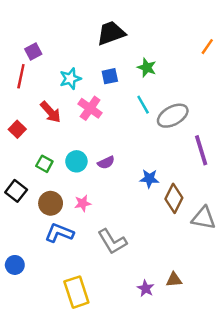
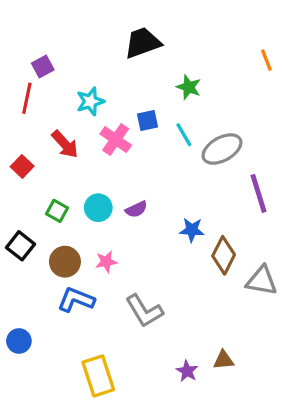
orange line: (207, 47) -> (266, 60), turned -56
blue square: (110, 76) -> (147, 120), moved

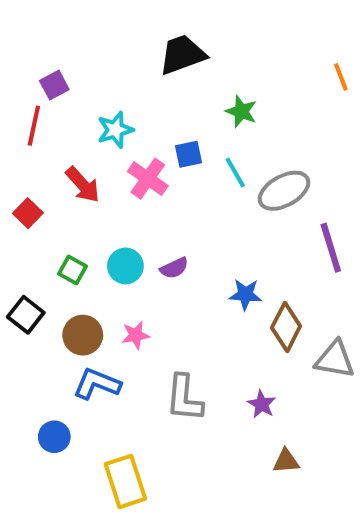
gray L-shape: (144, 311) -> (184, 398), turned 36
blue circle: (19, 341) -> (54, 437), moved
purple star: (187, 371) -> (262, 404), moved

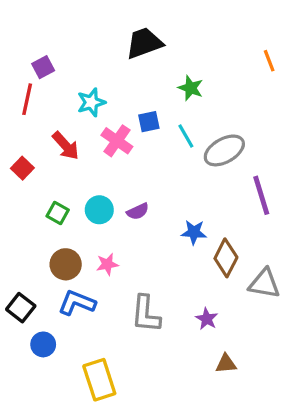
black square: (26, 315) -> (21, 308), moved

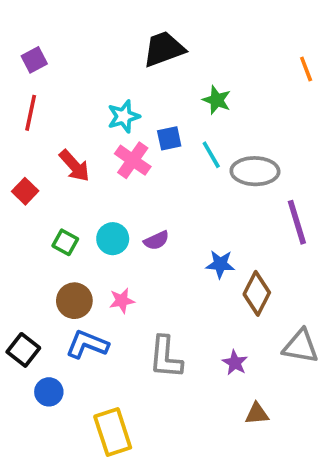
purple square: (43, 67) -> (34, 60), moved
cyan star: (91, 102) -> (124, 116), moved
gray ellipse: (224, 150) -> (255, 171), turned 30
gray triangle: (264, 284) -> (301, 346), moved

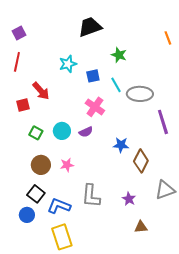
pink cross: (133, 160) -> (95, 107), moved
red square: (25, 191) -> (23, 105), moved, turned 32
blue L-shape: (87, 344) -> (59, 206), moved
gray triangle: (301, 346) -> (165, 190), turned -30
black square: (23, 350) -> (36, 194), moved

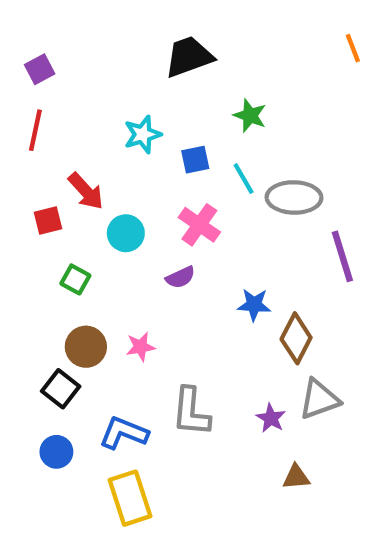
orange line: (168, 38) -> (353, 48), moved
cyan circle: (62, 131) -> (126, 233), moved
gray triangle: (165, 190) -> (319, 399), moved
black square: (36, 194) -> (61, 389), moved

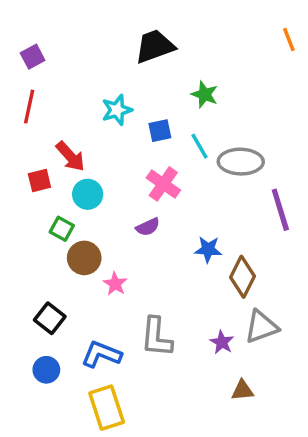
cyan circle: (126, 233) -> (88, 194), moved
brown circle: (86, 347) -> (84, 258), moved
pink star: (141, 347) -> (115, 284), turned -30

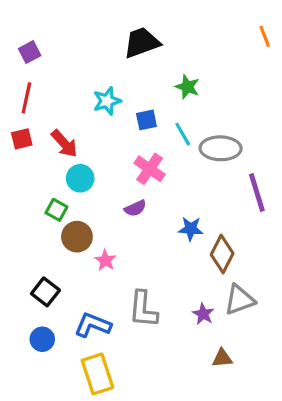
red square: (39, 181) -> (22, 139), moved

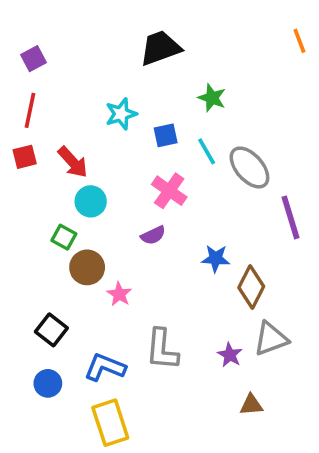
gray ellipse: (221, 148) -> (249, 167), turned 48

